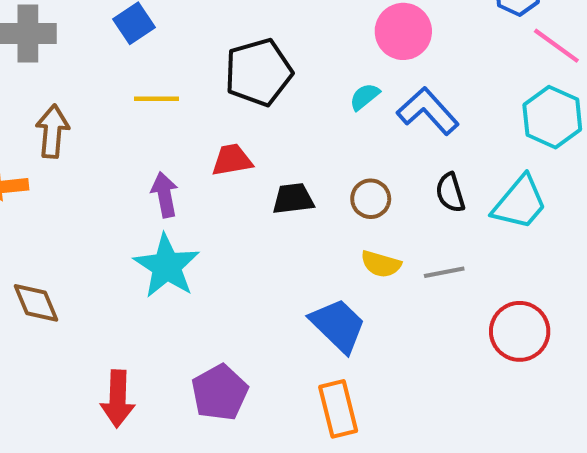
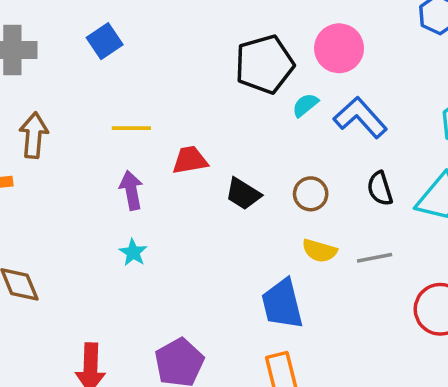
black pentagon: (258, 72) -> (264, 64), moved
yellow line: (156, 99) -> (131, 128), moved
black trapezoid: (293, 199) -> (243, 194), turned -141
cyan star: (167, 266) -> (133, 252), size x0.5
blue trapezoid: (338, 325) -> (282, 304), turned -148

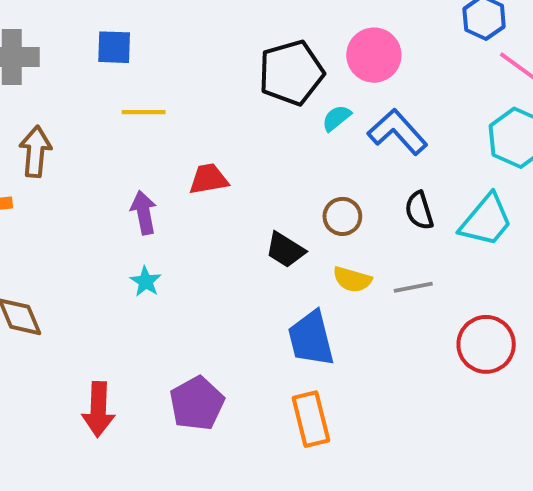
blue square: (105, 41) -> (114, 47), turned 36
yellow line: (131, 128) -> (144, 112), moved
black trapezoid: (243, 194) -> (285, 250), moved

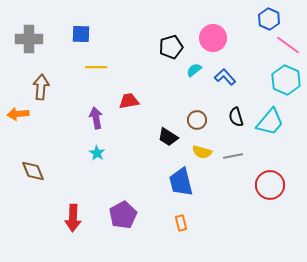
black pentagon: (291, 73) -> (171, 47), size x0.7
blue L-shape: (398, 132) -> (225, 77), size x0.7
orange rectangle: (311, 419) -> (181, 223), size x0.6

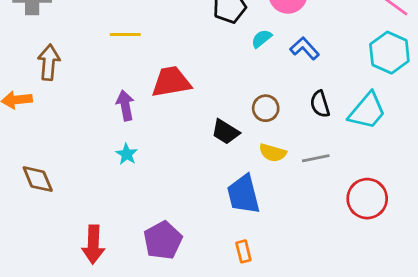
red trapezoid: (129, 101) -> (171, 82), size x1.4

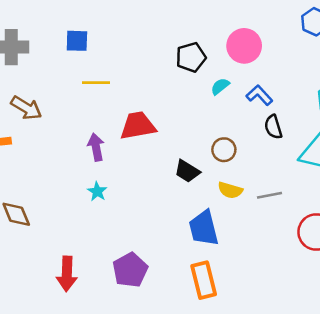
brown arrow: (49, 62) -> (26, 108), turned 116
black semicircle: (320, 104) -> (273, 127), moved
orange rectangle: (243, 251) -> (204, 280), size x1.8

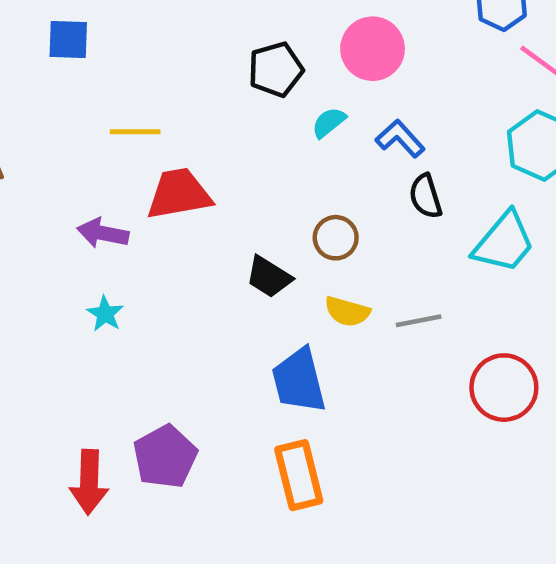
yellow line: (96, 83) -> (135, 132), moved
purple arrow: (96, 147) -> (103, 233), turned -68
red arrow: (67, 274) -> (89, 482), moved

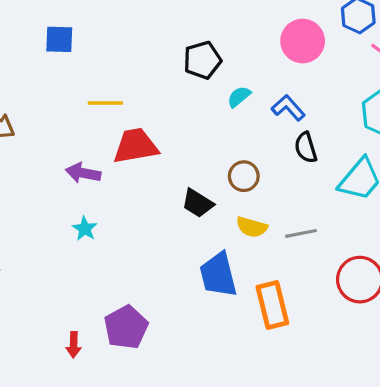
pink circle: (373, 49) -> (303, 41), moved
orange rectangle: (299, 475) -> (272, 305), moved
red arrow: (89, 482) -> (74, 345), size x0.6

